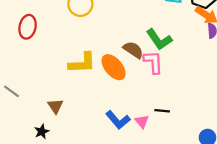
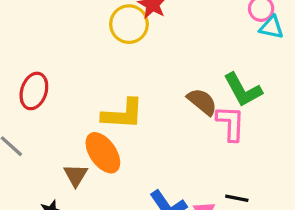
red ellipse: (28, 27) -> (34, 91), moved
orange ellipse: (114, 67) -> (103, 153), moved

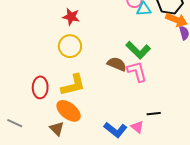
yellow circle: (129, 24) -> (70, 46), moved
red ellipse: (34, 91) -> (40, 87), moved

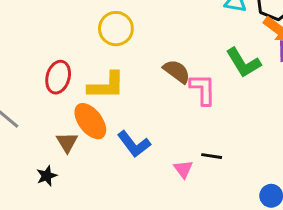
green L-shape: (138, 50) -> (243, 63), moved
blue L-shape: (115, 130) -> (134, 144), moved

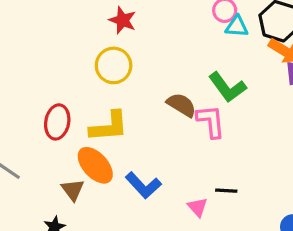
green L-shape: (243, 63) -> (227, 87), moved

